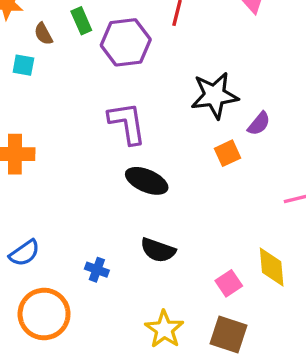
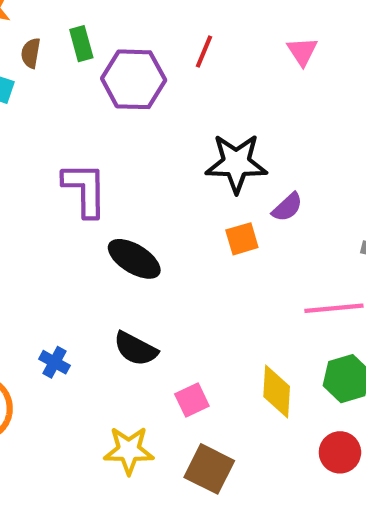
brown semicircle: (43, 34) -> (31, 53), turned 30
purple L-shape: (127, 123) -> (85, 189), moved
pink square: (229, 283) -> (192, 400), moved
yellow star: (164, 329) -> (129, 450), turned 30

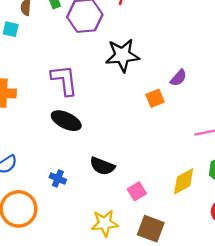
black star: (236, 163) -> (122, 55), moved
black ellipse: (134, 259) -> (66, 121), moved
yellow diamond: (277, 392) -> (184, 181), turned 64

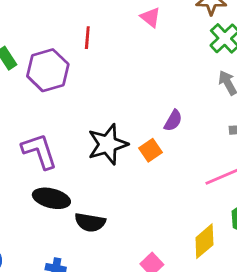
black star: (122, 55) -> (108, 144), moved
black semicircle: (102, 166) -> (90, 222), moved

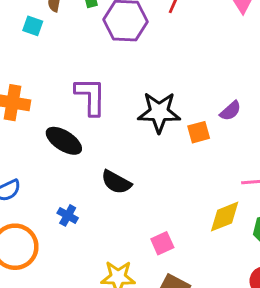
black ellipse: (51, 198) -> (64, 141), moved
yellow diamond: (204, 241) -> (225, 217), moved

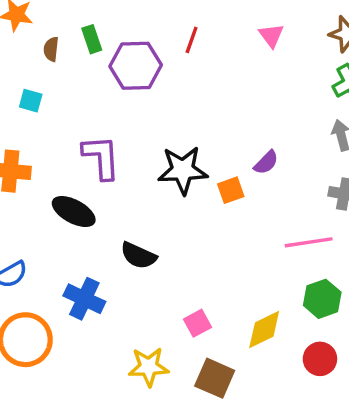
cyan square: (33, 26) -> (31, 101), moved
blue cross: (68, 215) -> (84, 299), size x1.6
yellow diamond: (225, 217) -> (264, 329), moved

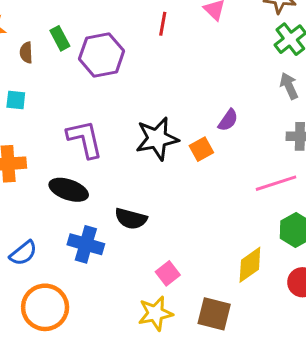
red line: (192, 40) -> (163, 24), moved
blue cross: (84, 299) -> (86, 244), moved
pink square: (198, 323) -> (168, 273), moved

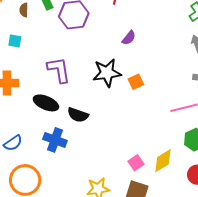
purple semicircle: (228, 120) -> (129, 38), moved
black semicircle: (131, 219) -> (78, 115), moved
pink square: (168, 273) -> (136, 163), moved

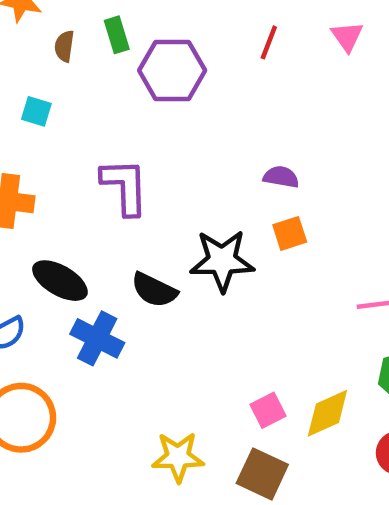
purple semicircle: (129, 38) -> (281, 177), moved, turned -126
black star: (107, 73) -> (222, 261), moved
black ellipse: (46, 103) -> (60, 281), moved

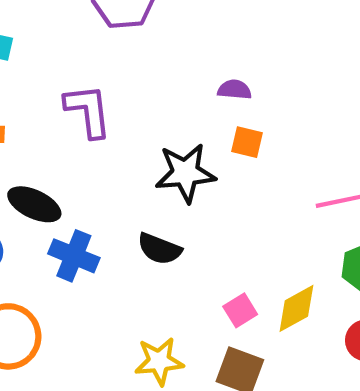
orange square: (290, 233) -> (247, 142), turned 36
black semicircle: (154, 290) -> (159, 249), moved

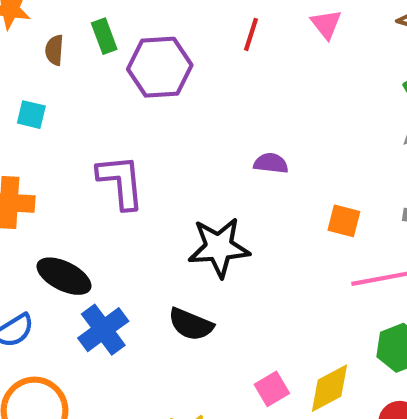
orange square: (247, 142) -> (344, 221), moved
blue cross: (74, 256) -> (103, 330), turned 30

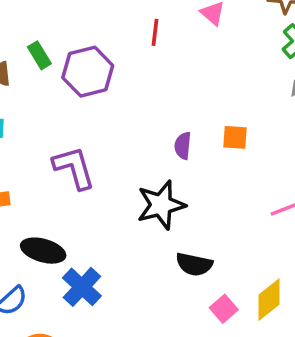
purple semicircle: (271, 163) -> (183, 146), moved, turned -80
orange square: (344, 221) -> (235, 137), moved
black semicircle: (191, 324) -> (194, 264), moved

